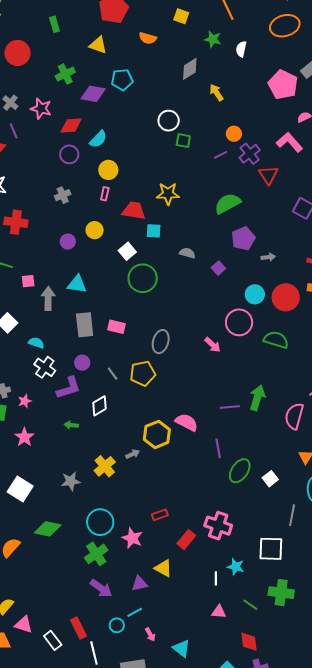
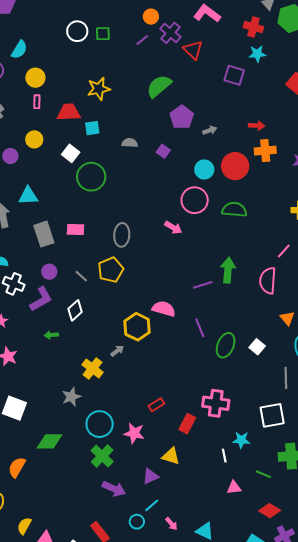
white circle: (169, 121) -> (77, 31), moved
gray star: (71, 481) -> (71, 397), moved
red diamond: (249, 642) -> (270, 511), turned -40

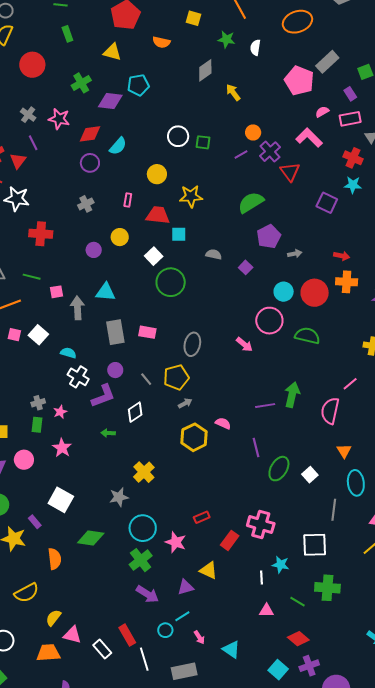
yellow circle: (35, 78) -> (157, 174), moved
pink semicircle: (164, 309) -> (223, 423), size x0.7
gray arrow: (117, 351) -> (185, 403), moved
orange semicircle: (17, 467) -> (55, 559), turned 135

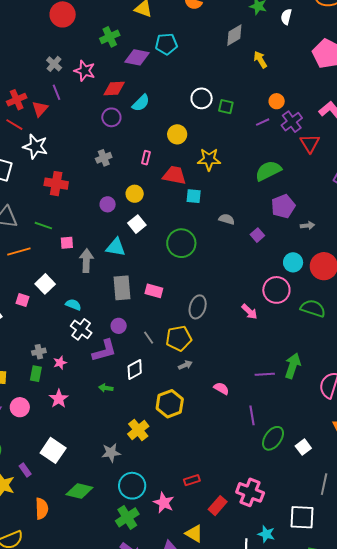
white square: (154, 256) -> (137, 224), moved
pink square: (14, 335) -> (23, 300), moved
yellow hexagon: (194, 437) -> (170, 404), moved

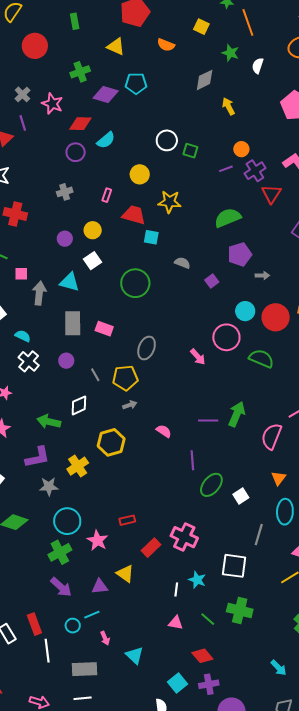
purple L-shape: (104, 351) -> (38, 457), moved
green arrow: (106, 388) -> (49, 422), size x1.6

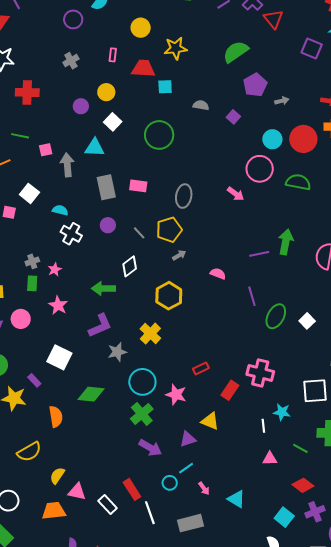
yellow cross: (78, 466) -> (150, 334), moved

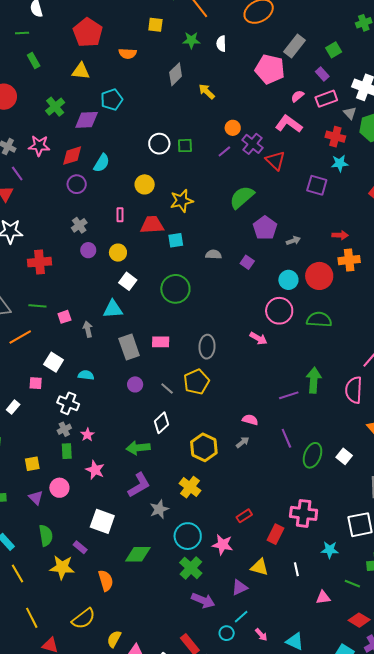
purple circle: (81, 106) -> (88, 250), moved
gray arrow: (67, 165) -> (88, 329), size x0.7
white cross: (71, 234) -> (68, 403), moved
gray arrow: (179, 255) -> (243, 442), moved
white line: (263, 426) -> (296, 569), moved

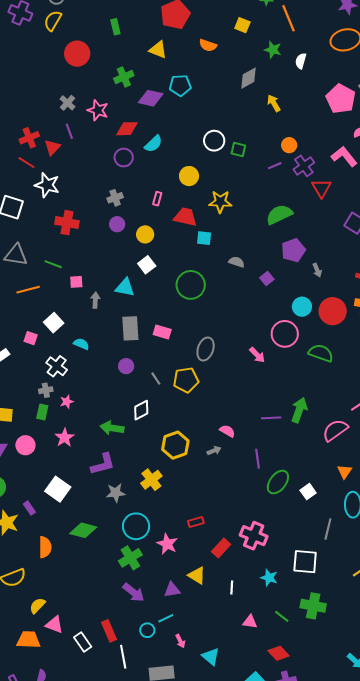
gray arrow: (293, 241) -> (317, 270), turned 72
pink semicircle: (354, 390) -> (335, 430), turned 36

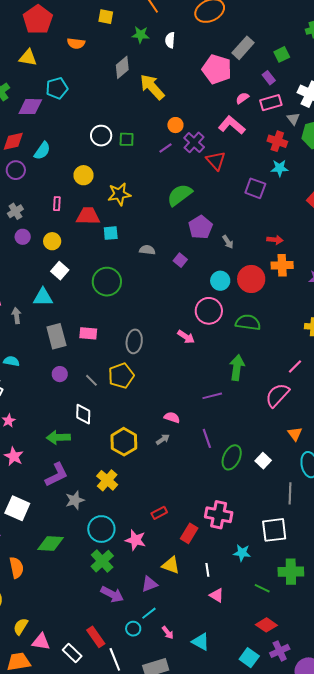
yellow arrow: (274, 103) -> (152, 87), size x1.6
white diamond: (141, 410) -> (83, 414), turned -50
green arrow: (299, 410) -> (237, 368), moved
pink triangle: (250, 622) -> (217, 595), moved, turned 35

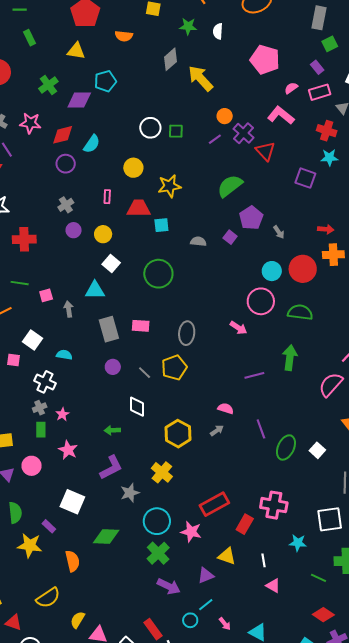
gray rectangle: (243, 48) -> (319, 18), moved, turned -30
purple square: (180, 260) -> (230, 237), moved
purple line: (212, 396) -> (254, 375), moved
green arrow: (58, 437) -> (112, 430), size x0.7
red rectangle: (159, 513) -> (214, 504), size x1.8

